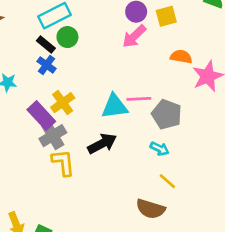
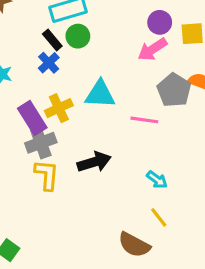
cyan triangle: (115, 106) -> (100, 94), moved
gray pentagon: (167, 114) -> (174, 90), moved

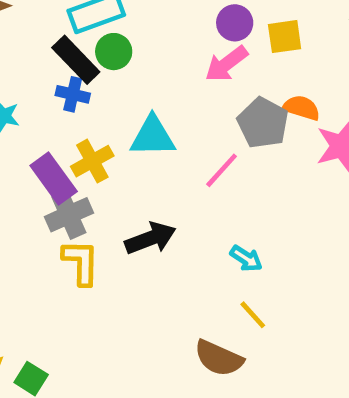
black rectangle: (52, 40) -> (76, 60), size x1.5
blue cross: (49, 63) -> (73, 94), turned -30
pink line: (144, 120) -> (222, 170), turned -52

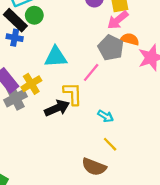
pink arrow: (226, 64) -> (118, 20), moved
yellow cross: (92, 161) -> (31, 84), moved
yellow L-shape: (81, 262) -> (73, 94), moved

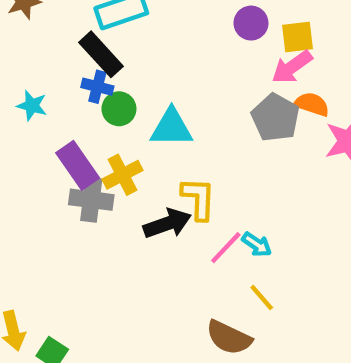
green circle: (34, 15) -> (119, 109), moved
pink line: (91, 72) -> (226, 248), moved
gray cross: (16, 98) -> (91, 200), turned 30

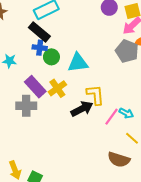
gray cross: (91, 200) -> (26, 106), moved

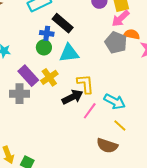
black rectangle: (39, 32) -> (63, 23), moved
blue cross: (40, 48) -> (47, 33), moved
cyan arrow: (126, 113) -> (115, 102), size x1.5
pink line: (112, 117) -> (90, 111), moved

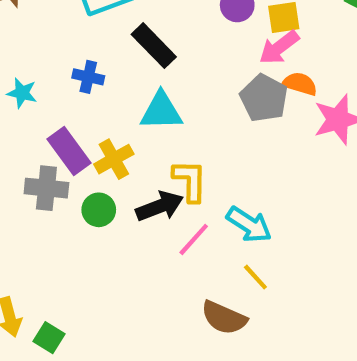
blue cross: (47, 33) -> (88, 77), moved
green circle: (44, 47) -> (99, 210), moved

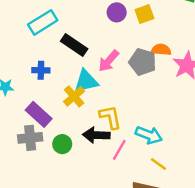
pink arrow: (279, 47) -> (109, 61), moved
yellow cross: (114, 159) -> (74, 96), moved
black arrow: (160, 206) -> (96, 135), turned -145

